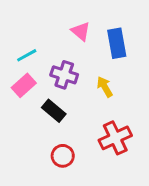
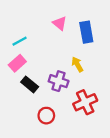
purple cross: (64, 75) -> (59, 81), moved
black rectangle: (54, 111) -> (30, 84), moved

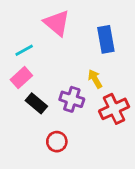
pink triangle: (60, 23) -> (57, 23), moved, size x1.5
red cross: (85, 102) -> (114, 109), moved

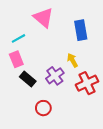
pink rectangle: (21, 78) -> (16, 59), turned -70
purple cross: (72, 99) -> (55, 76), turned 36

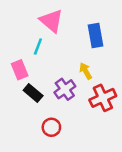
cyan line: (18, 38) -> (38, 46), moved, turned -40

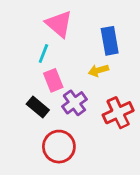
pink rectangle: (20, 70) -> (53, 80), moved
yellow arrow: (86, 71) -> (98, 70), moved, turned -77
red circle: (51, 127) -> (59, 147), size x1.5

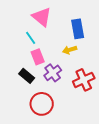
cyan line: (43, 54) -> (31, 38), turned -56

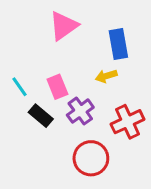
pink triangle: (42, 17) -> (64, 26), turned 45
cyan line: (31, 38) -> (19, 87), moved
red circle: (42, 104) -> (91, 158), moved

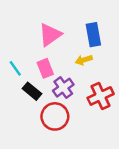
pink triangle: (64, 26) -> (50, 35), moved
red circle: (91, 158) -> (55, 116), moved

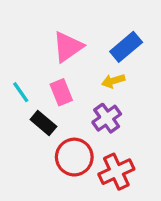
blue rectangle: (93, 35) -> (126, 47), turned 60
purple cross: (63, 88) -> (107, 118), moved
red cross: (101, 96) -> (116, 172), moved

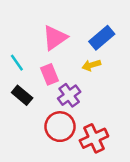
cyan line: (21, 92) -> (17, 63), moved
purple cross: (107, 118) -> (69, 95), moved
black rectangle: (43, 123) -> (22, 95), moved

